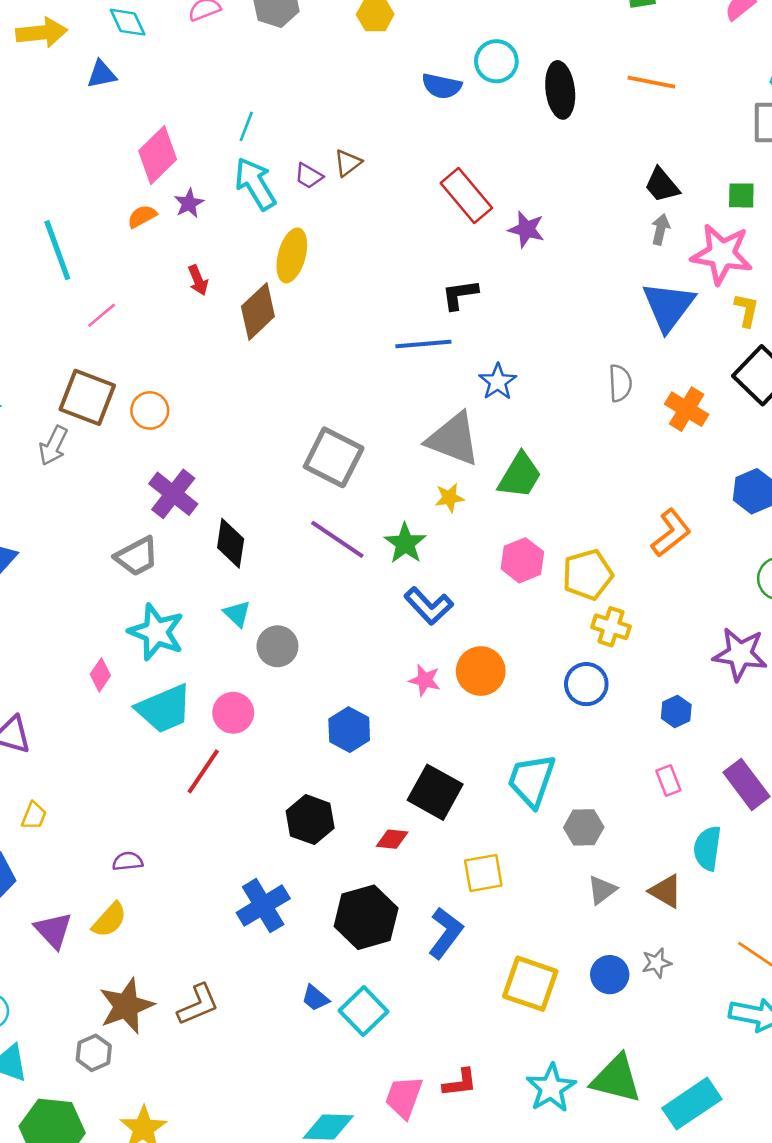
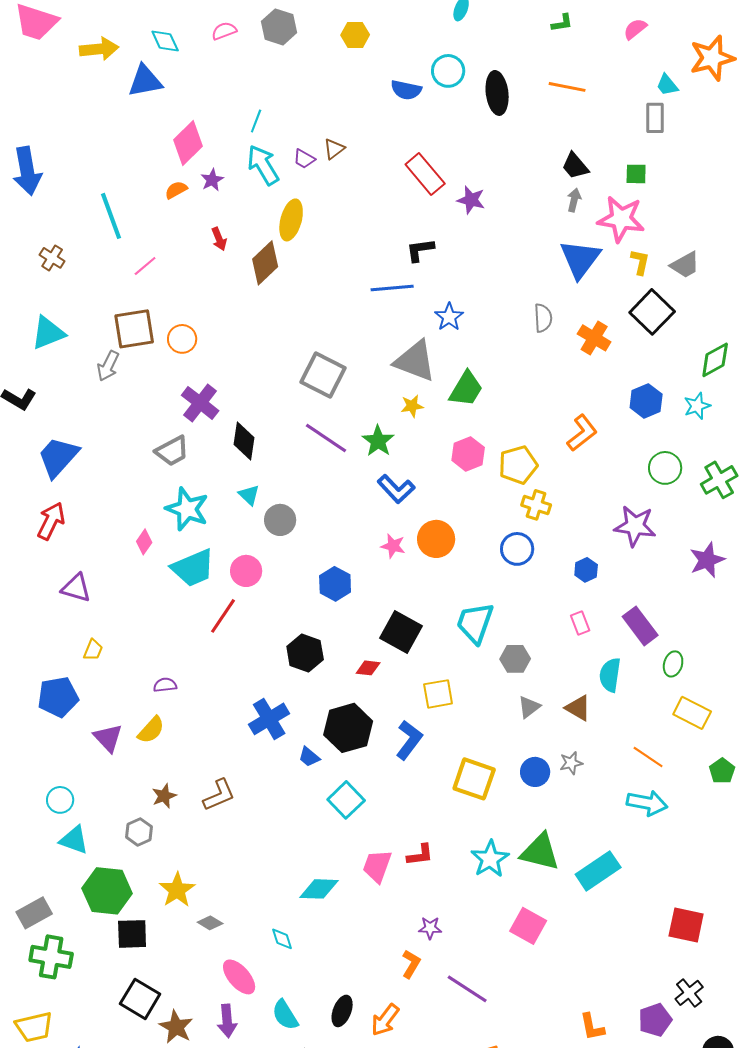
blue triangle: (102, 74) -> (145, 81), size x1.5
brown square: (87, 397) -> (134, 329), turned -30
blue trapezoid: (315, 998) -> (309, 757), moved
brown star: (126, 1006) -> (164, 796), size x0.6

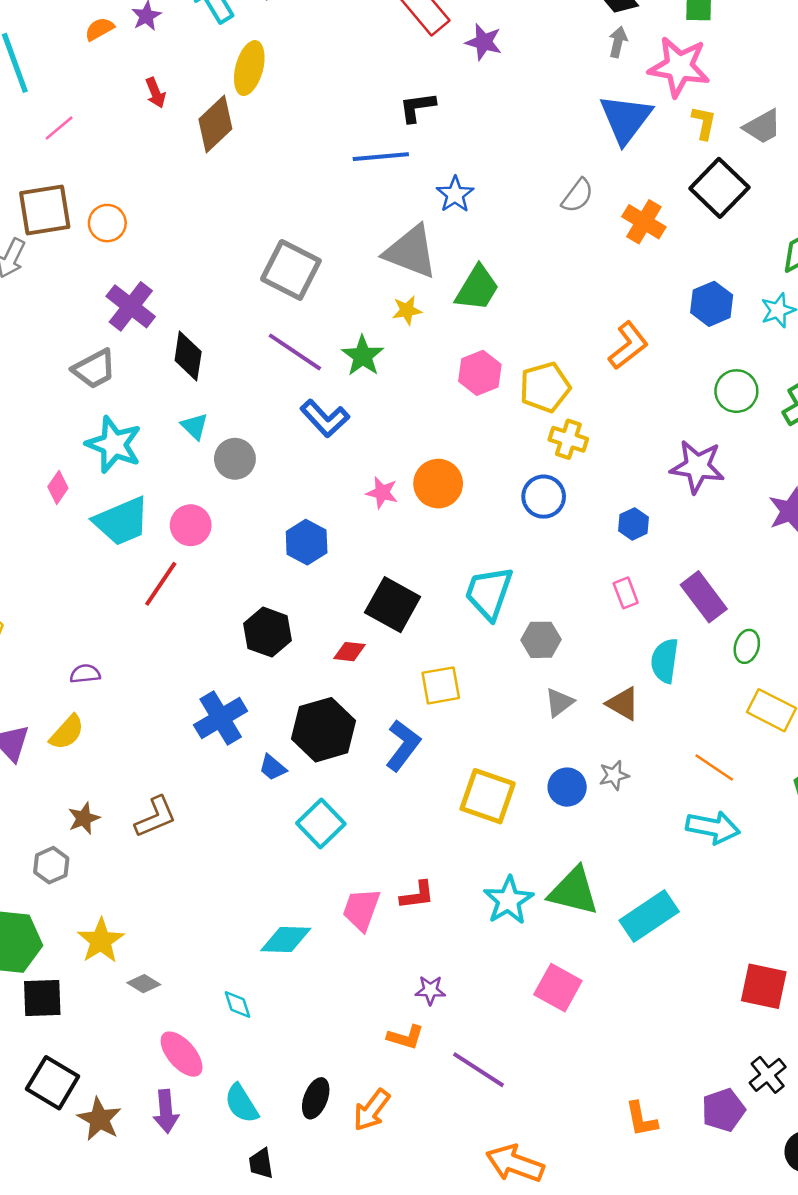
gray semicircle: (543, 318) -> (577, 196), turned 40
blue L-shape: (396, 489) -> (325, 418), moved
orange L-shape: (411, 964) -> (406, 1037), turned 76

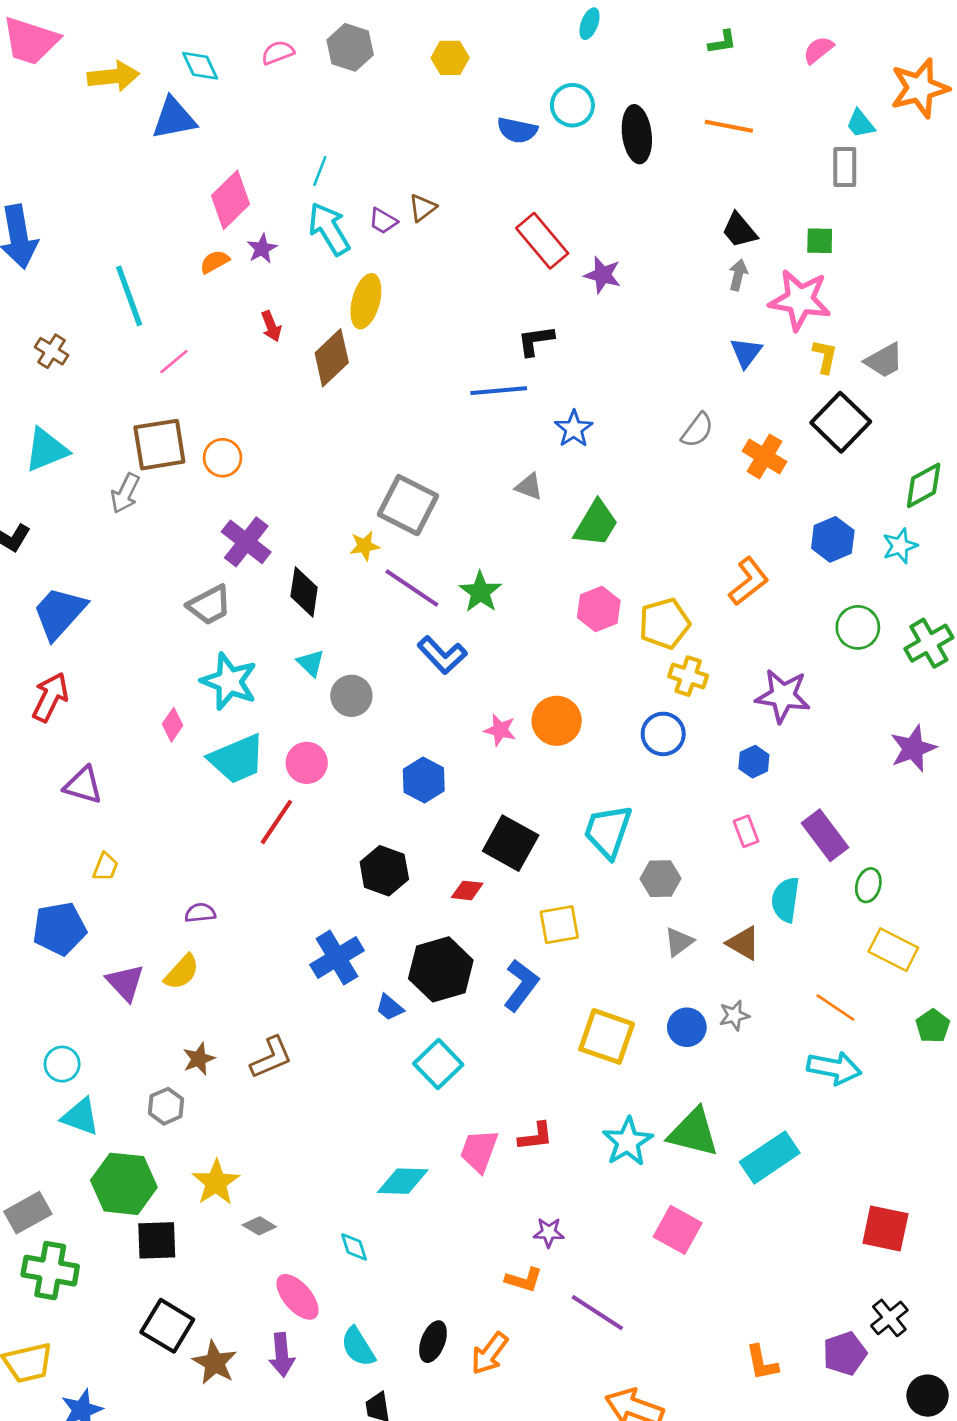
blue triangle: (626, 119) -> (746, 353), size x0.6
gray triangle: (411, 252) -> (529, 487), size x0.5
yellow star: (407, 310) -> (365, 546), moved
purple star: (697, 467) -> (783, 696), moved

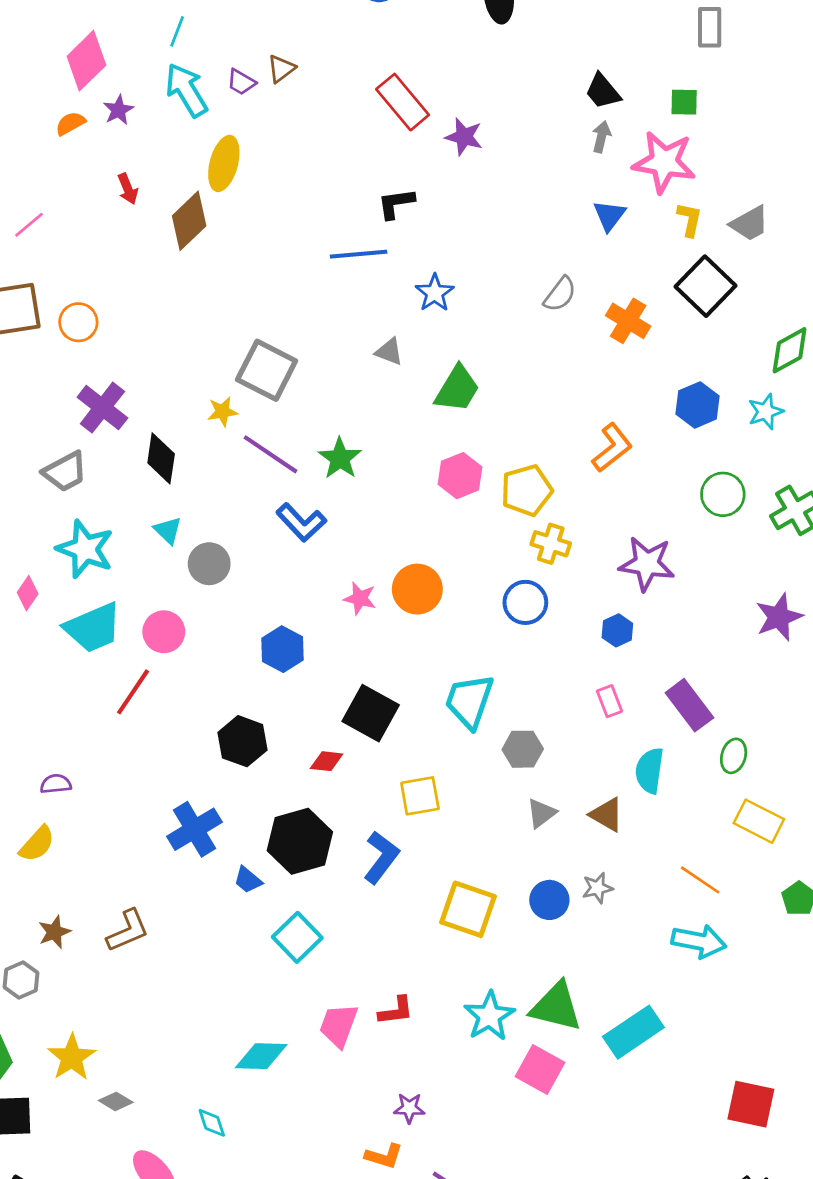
pink square: (678, 1230) -> (540, 1069), moved

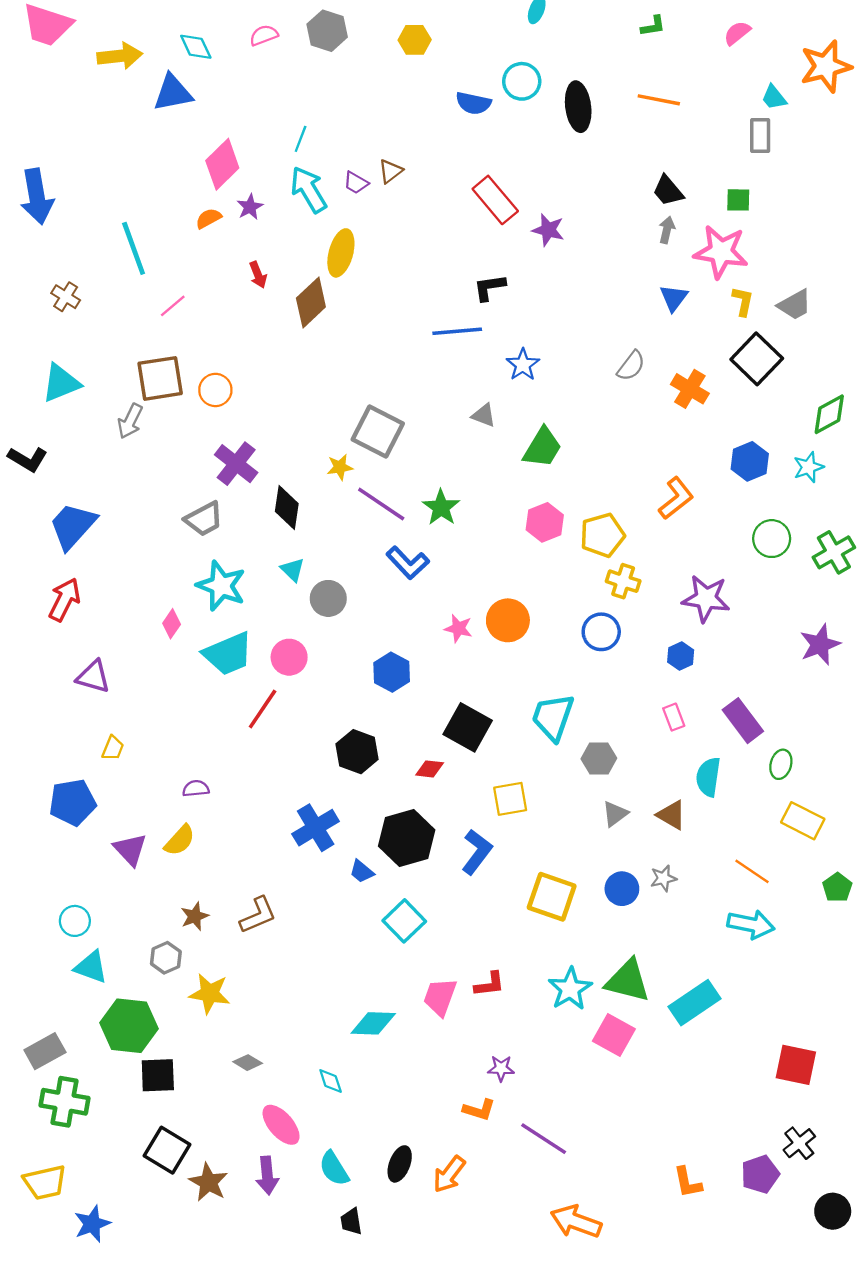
yellow star: (72, 1057) -> (210, 993), moved, turned -30

